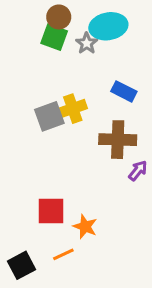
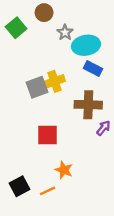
cyan ellipse: (108, 26) -> (86, 45), moved
green square: (54, 37) -> (16, 28), moved, turned 30
red square: (51, 211) -> (48, 135), moved
black square: (21, 265) -> (20, 186), moved

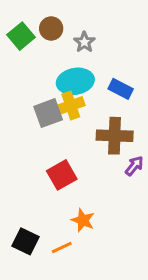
brown circle: (44, 13) -> (51, 28), moved
cyan ellipse: (86, 45) -> (75, 81), moved
red square: (48, 135) -> (62, 175), turned -30
black square: (20, 186) -> (26, 241), turned -36

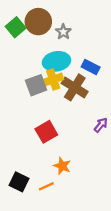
brown circle: (51, 28) -> (38, 22), size x1.5
brown cross: (115, 136) -> (75, 87), moved, turned 30

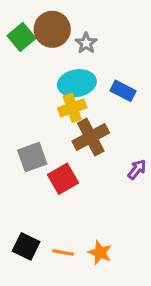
gray square: (36, 85) -> (32, 157), moved
brown cross: (75, 87) -> (91, 137), moved, turned 30
orange star: (62, 166) -> (100, 253), moved
orange line: (46, 186) -> (63, 253), turned 35

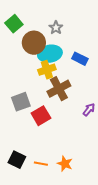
brown circle: (52, 29) -> (34, 43), moved

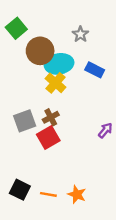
gray star: (56, 28) -> (80, 34), moved
yellow cross: (47, 70) -> (55, 83), turned -30
brown cross: (59, 89) -> (51, 117), moved, size x0.6

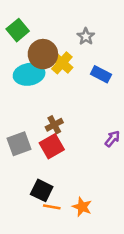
cyan ellipse: (59, 64) -> (29, 74), moved
yellow cross: (55, 83) -> (62, 63), moved
gray square: (25, 121) -> (19, 144), moved
black square: (20, 190) -> (42, 190), moved

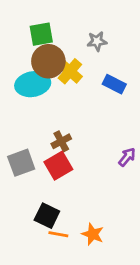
green square: (18, 30) -> (41, 34), moved, turned 30
gray star: (86, 36) -> (97, 41), turned 30

